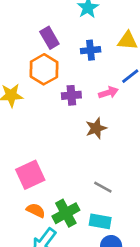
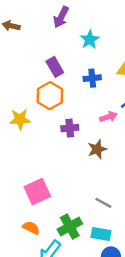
purple cross: (71, 95) -> (70, 128), moved
orange semicircle: (36, 210) -> (31, 228), moved

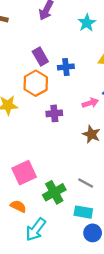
cyan star: (90, 40) -> (87, 23), moved
blue cross: (92, 78) -> (66, 67), moved
brown star: (97, 149) -> (91, 134), moved, turned -30
green cross: (70, 227) -> (54, 192), moved

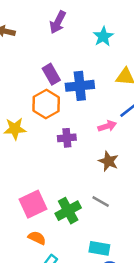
blue cross: (66, 67) -> (80, 86), size x1.5
gray line: (86, 183) -> (101, 202), moved
green cross: (54, 192) -> (68, 211), moved
orange semicircle: (18, 206) -> (37, 238), moved

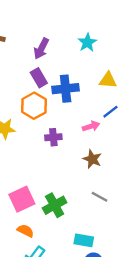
purple arrow: (58, 22) -> (41, 49), moved
gray line: (101, 202) -> (100, 197), moved

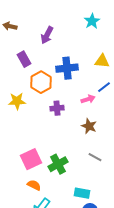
cyan star: (87, 42) -> (92, 21), moved
purple rectangle: (39, 78) -> (24, 59), moved

